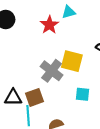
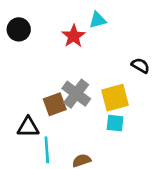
yellow square: (72, 61) -> (115, 98), moved, turned -30
brown square: (34, 97) -> (55, 104), moved

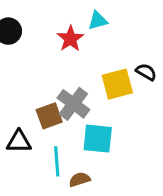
yellow square: (115, 98) -> (117, 84), moved
cyan square: (115, 123) -> (98, 139), moved, size x1.5
cyan line: (47, 150) -> (57, 161), moved

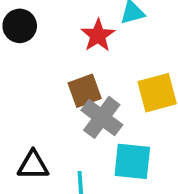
brown square: (49, 116) -> (85, 91), moved

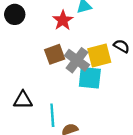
gray cross: (102, 117) -> (77, 60), moved
cyan square: (132, 161) -> (90, 78), moved

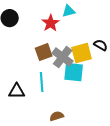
cyan line: (52, 115) -> (42, 82), moved

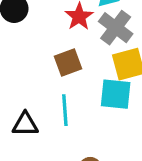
gray cross: (63, 57) -> (116, 28), moved

